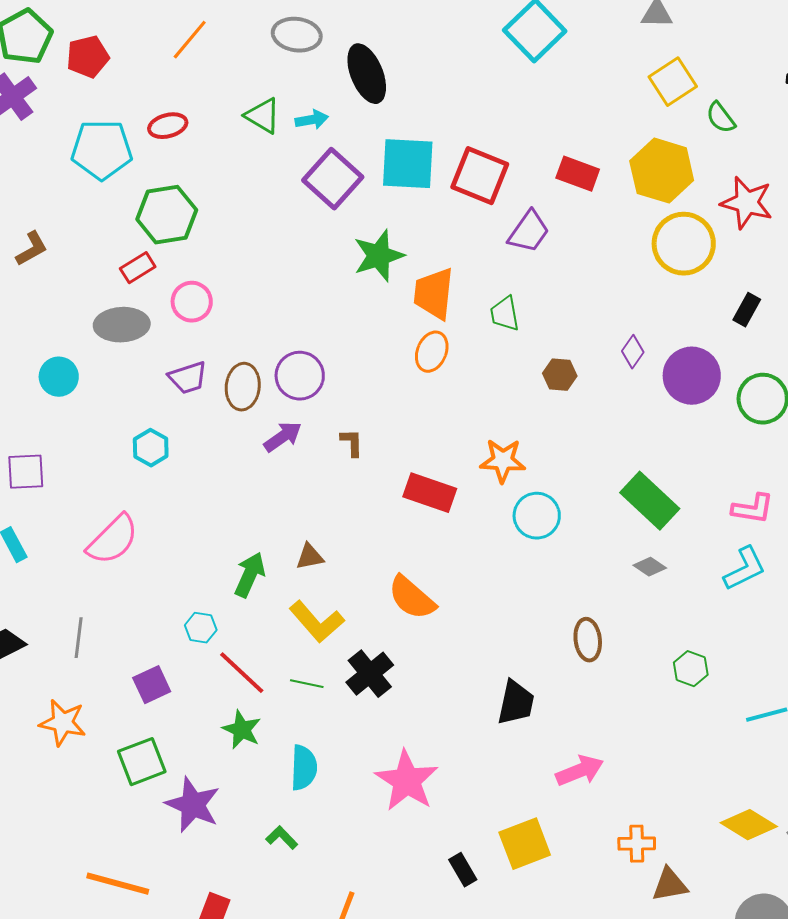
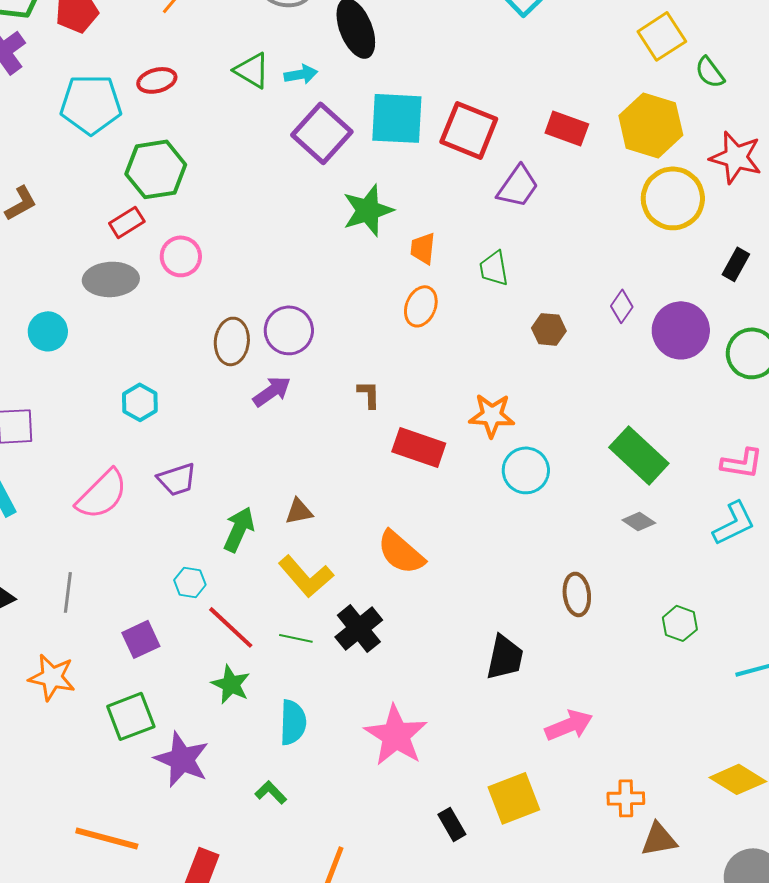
orange trapezoid: (434, 294) -> (423, 248), size x0.6
purple trapezoid: (188, 378) -> (177, 479), moved
brown L-shape: (352, 443) -> (369, 394), moved

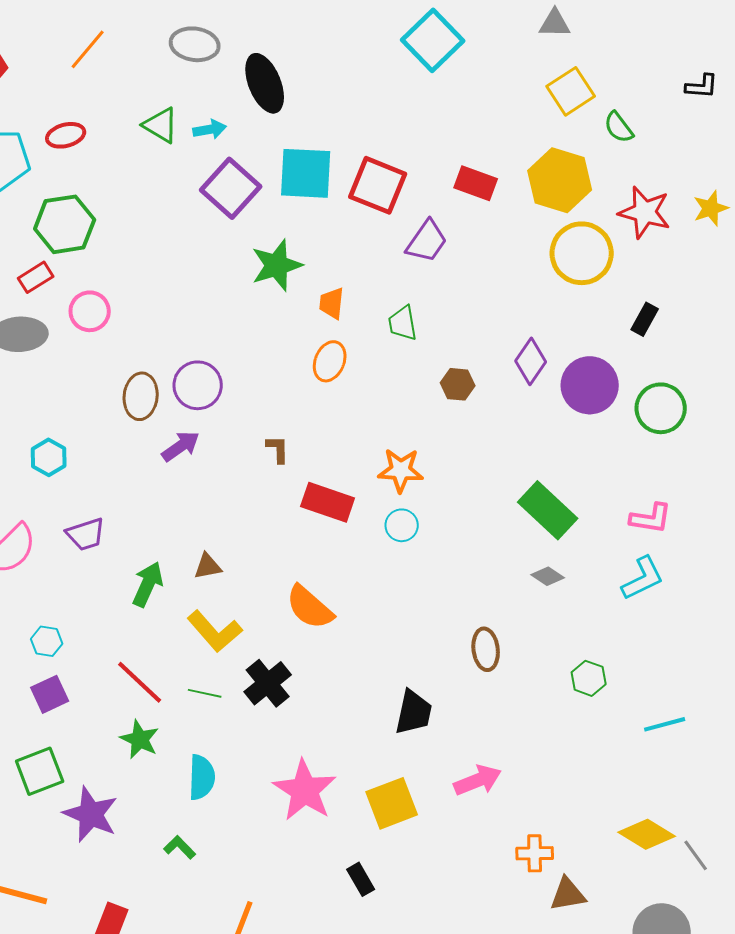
purple diamond: (622, 306) -> (531, 361), size x1.4
cyan circle: (526, 470) -> (402, 525), moved, size x0.7
cyan hexagon: (190, 582) -> (47, 641), moved
yellow square: (514, 798) -> (392, 803), moved

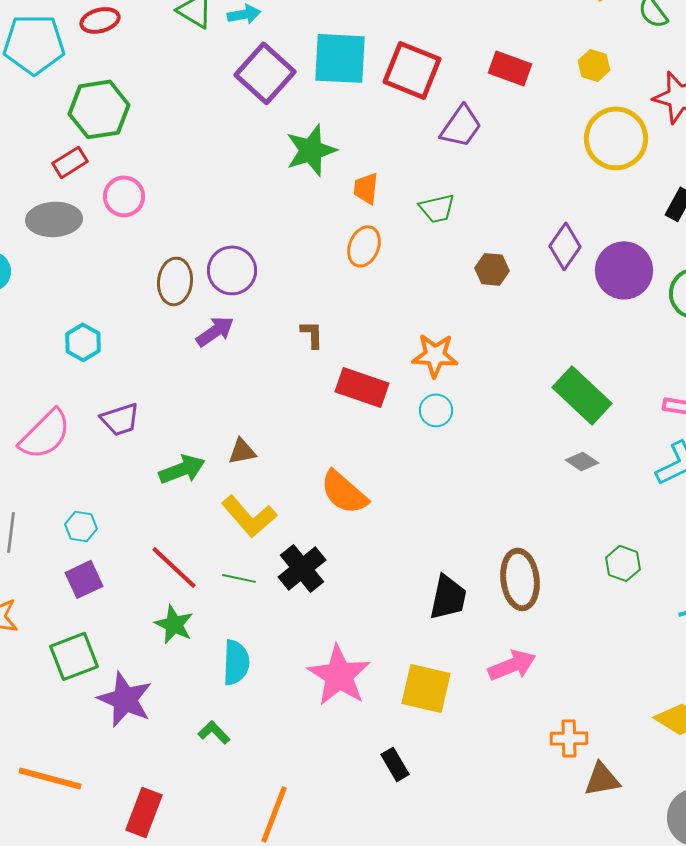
yellow hexagon: (560, 180) -> (594, 65), size x0.5
green trapezoid: (403, 323) -> (437, 208), turned -93
green arrow: (148, 584) -> (182, 469), turned 45
brown ellipse: (486, 649) -> (520, 579), moved, size x1.4
yellow square: (392, 803) -> (426, 688), turned 34

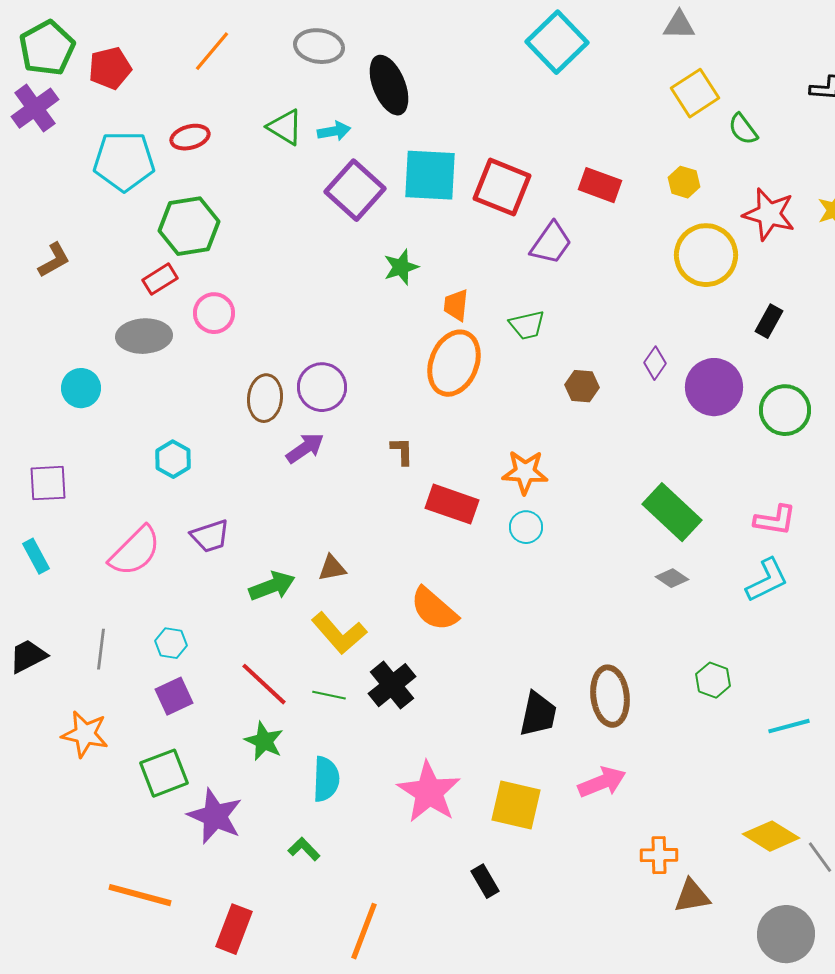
green star: (311, 150) -> (401, 267), size x0.7
orange ellipse: (364, 246) -> (454, 363), size x1.6
purple diamond: (565, 246) -> (655, 363), size x0.7

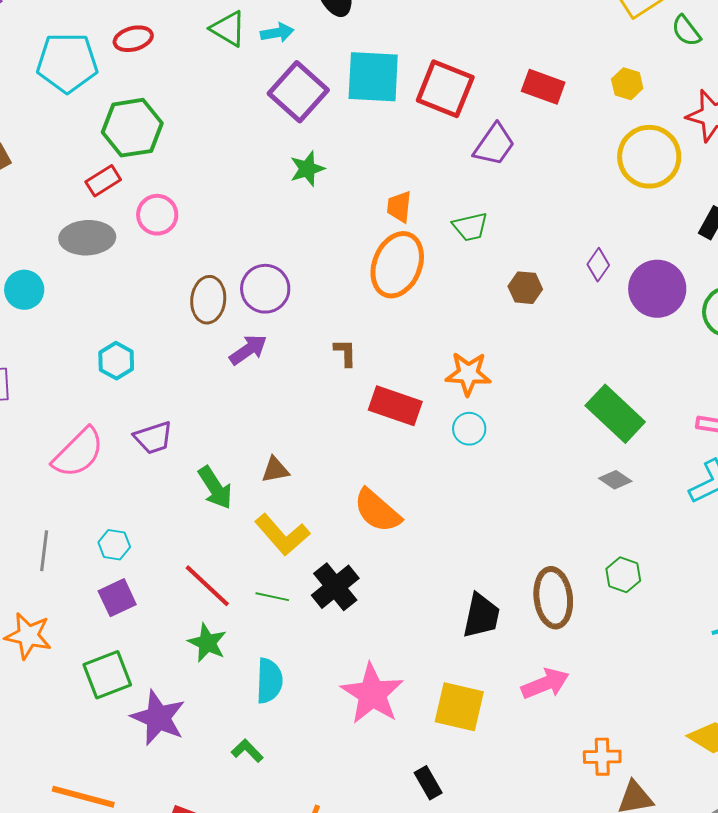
green star: (401, 267) -> (307, 169), moved
green arrow: (272, 586) -> (215, 488), turned 78
green hexagon: (713, 680) -> (623, 575), moved

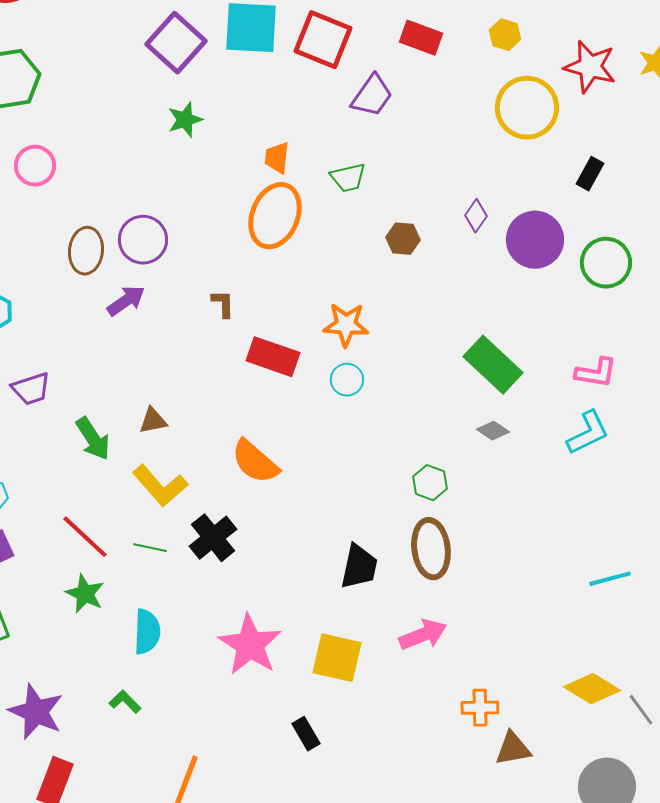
green hexagon: (623, 575) -> (430, 483), moved
purple star: (158, 718) -> (36, 712), moved

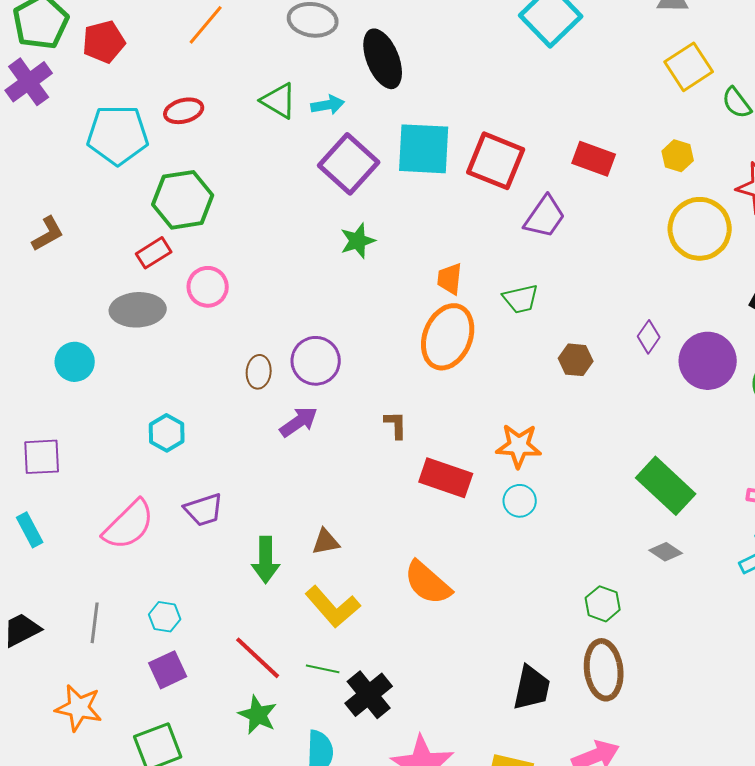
brown ellipse: (86, 251) -> (259, 372), size x0.7
green arrow: (93, 439) -> (266, 560), turned 33
black cross: (213, 538) -> (369, 695), moved

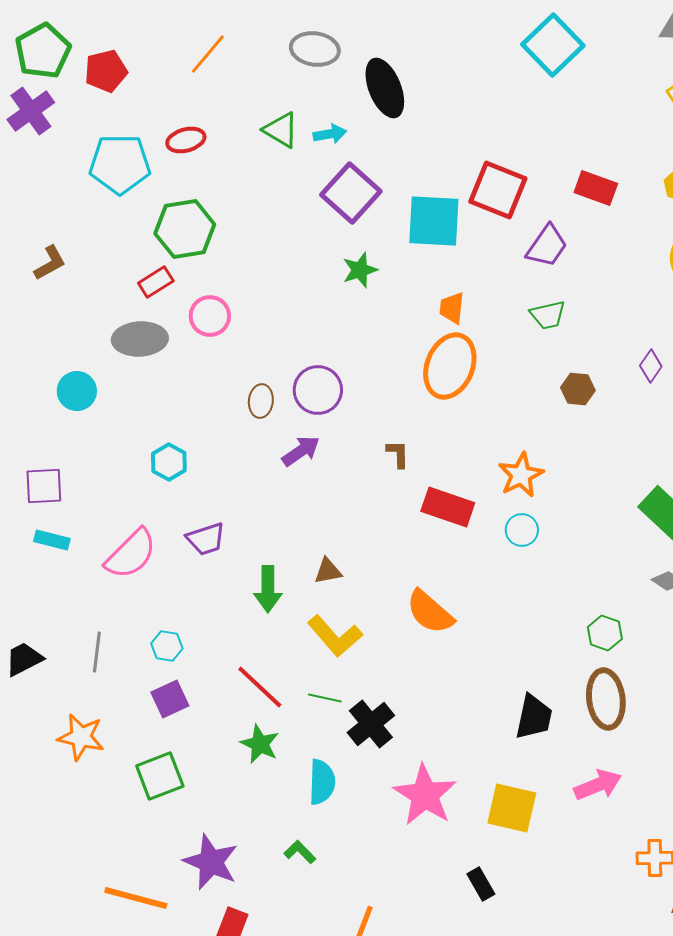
cyan square: (424, 149) -> (434, 221), moved
green trapezoid: (521, 299) -> (548, 315), moved
orange star: (519, 446) -> (521, 475), turned -30
cyan rectangle: (30, 530) -> (52, 540), moved, turned -48

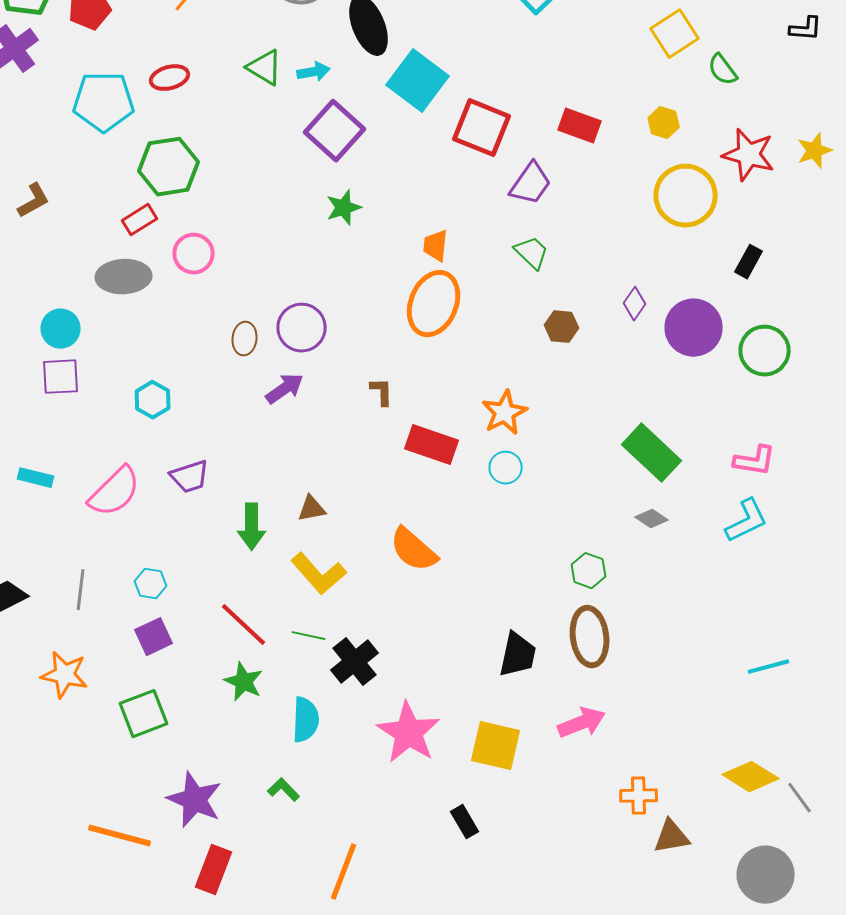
cyan square: (434, 221) -> (418, 81), moved, turned 34
green trapezoid: (548, 315) -> (532, 253), turned -123
purple square: (44, 486) -> (61, 377), moved

